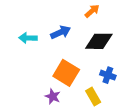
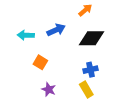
orange square: (66, 73) -> (40, 62), moved, size x0.6
blue cross: (108, 75) -> (91, 70), moved, turned -32

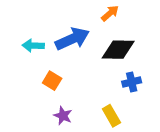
blue arrow: (56, 30) -> (72, 39), size x1.4
blue cross: (91, 70) -> (132, 82), moved

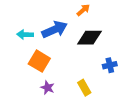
orange square: (52, 81) -> (39, 61), size x1.5
blue cross: (132, 82) -> (110, 65), moved

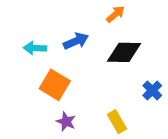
blue arrow: (55, 29) -> (76, 41), size x0.7
blue cross: (110, 65) -> (152, 90), turned -32

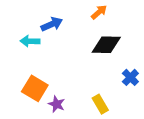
blue arrow: (76, 41) -> (52, 24), moved
orange square: (55, 85) -> (35, 88), moved

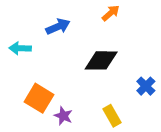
cyan arrow: (30, 41) -> (20, 48), moved
black diamond: (106, 45) -> (101, 60), moved

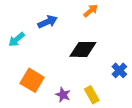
cyan arrow: (20, 48) -> (17, 39), turned -42
purple star: (63, 116) -> (63, 95), moved

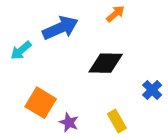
blue arrow: (48, 22) -> (60, 28), size x1.4
purple star: (63, 95) -> (69, 122), moved

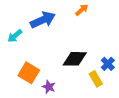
black diamond: (106, 63) -> (75, 59), moved
yellow rectangle: (117, 121) -> (96, 79), moved

